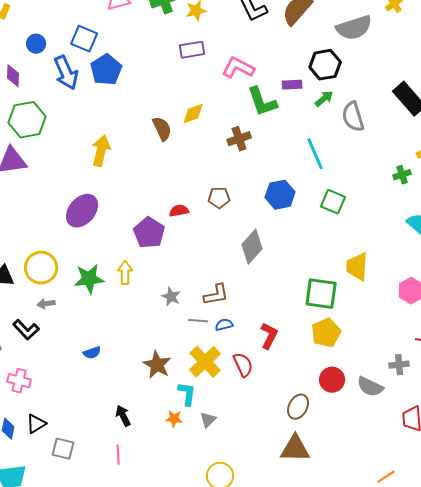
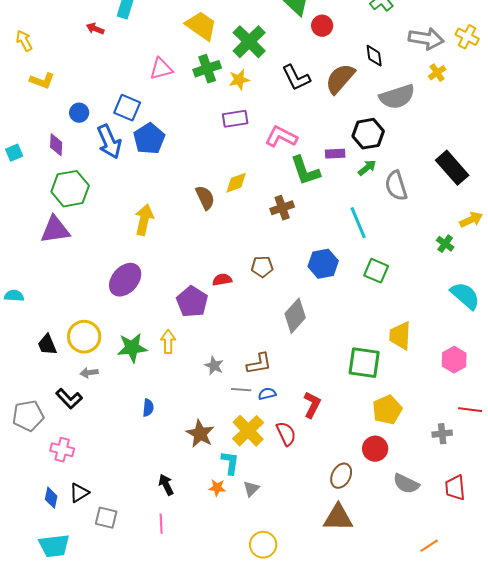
green cross: (402, 175) -> (445, 244), turned -36
yellow pentagon: (326, 333) -> (387, 410), moved
blue semicircle: (92, 353) -> (148, 408), moved, turned -66
gray semicircle: (370, 387) -> (406, 484), moved

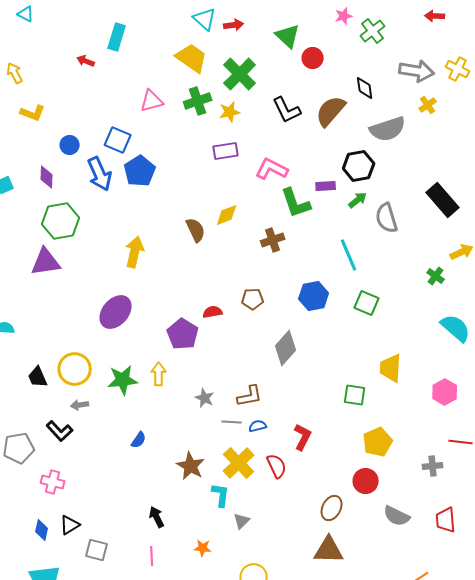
green square: (364, 363) -> (355, 395), size x0.7
blue semicircle: (148, 408) -> (139, 440), turned 30
orange star: (217, 488) -> (203, 548), moved

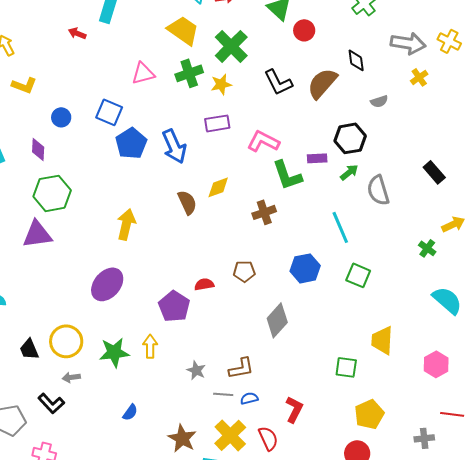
gray semicircle: (388, 129) -> (379, 101), size x0.5
blue arrow: (100, 174) -> (174, 146), moved
black rectangle: (443, 200) -> (434, 172), size x0.7

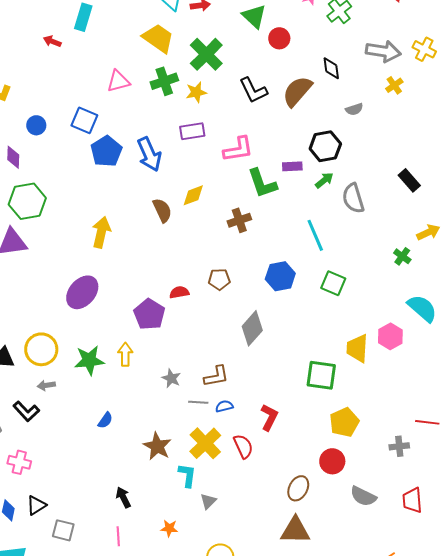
pink L-shape: (263, 141) -> (238, 149), turned 144
pink hexagon: (436, 364) -> (390, 336), moved
green square: (346, 367) -> (321, 375), size x1.4

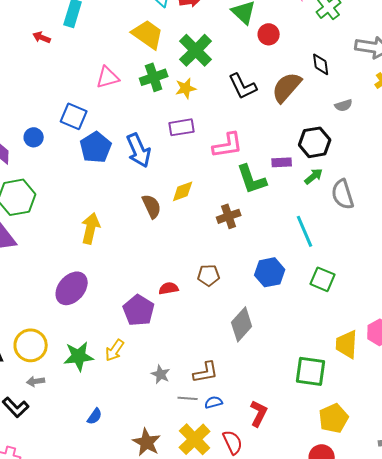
blue circle: (36, 125) -> (34, 137), moved
yellow arrow: (125, 354) -> (115, 350), turned -145

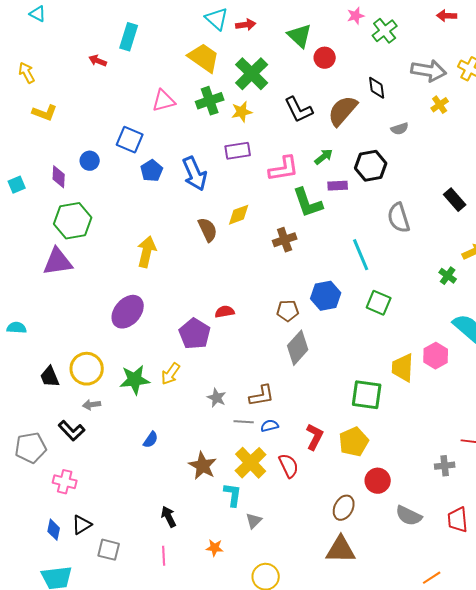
blue pentagon: (96, 147) -> (152, 171), size x0.7
green arrow: (314, 176) -> (324, 157), moved
brown pentagon: (209, 275) -> (288, 311), moved
yellow pentagon: (334, 418) -> (354, 442), moved

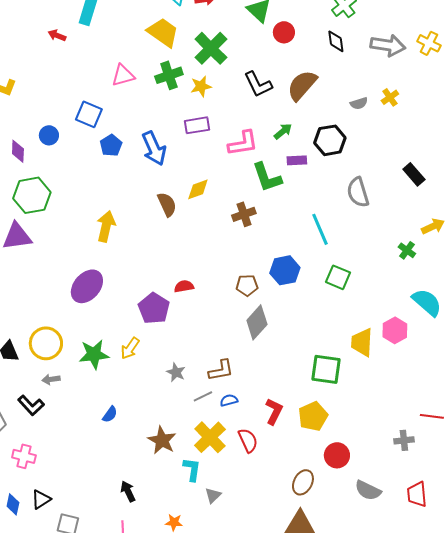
black diamond: (377, 88) -> (336, 41), moved
yellow cross: (440, 105) -> (390, 97), moved
gray line: (244, 422) -> (203, 396), turned -30

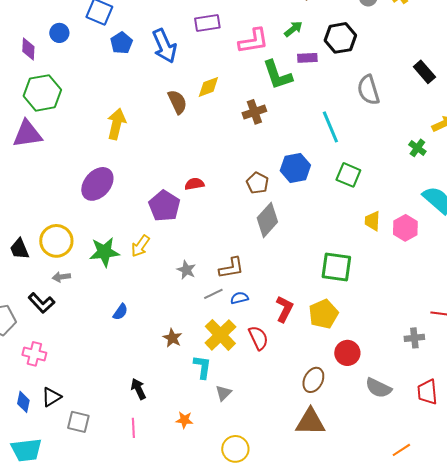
brown pentagon: (247, 285) -> (257, 183), turned 30
yellow trapezoid: (362, 342) -> (372, 221), moved, size x0.7
brown star: (162, 440) -> (172, 338), size x0.7

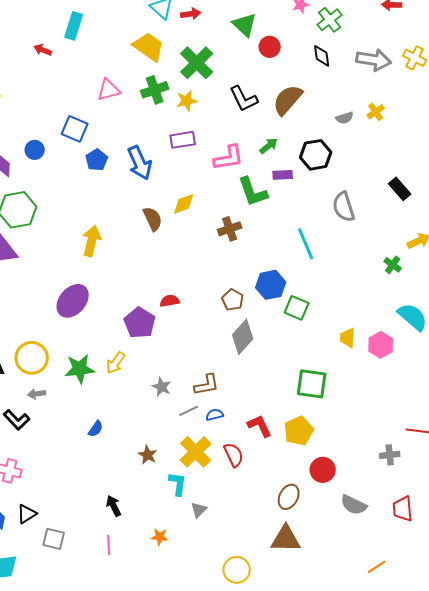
green square: (348, 175) -> (297, 308), moved
red L-shape: (284, 309) -> (260, 426), turned -52
yellow circle: (235, 449) -> (237, 570), moved

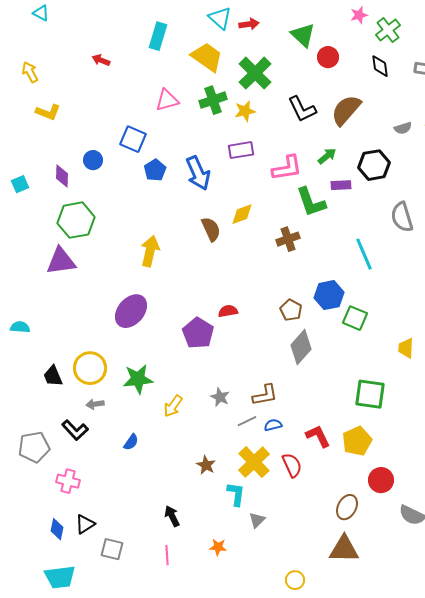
cyan rectangle: (74, 26) -> (158, 36), moved
yellow arrow: (116, 363) -> (173, 406), moved
blue semicircle: (96, 429) -> (131, 442), moved
yellow circle: (237, 570) -> (295, 580), size x0.7

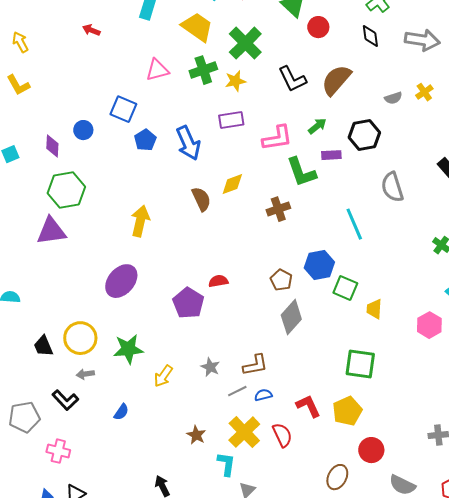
yellow L-shape: (48, 112) -> (18, 85), moved, turned 40
yellow trapezoid: (406, 348) -> (374, 309), moved

